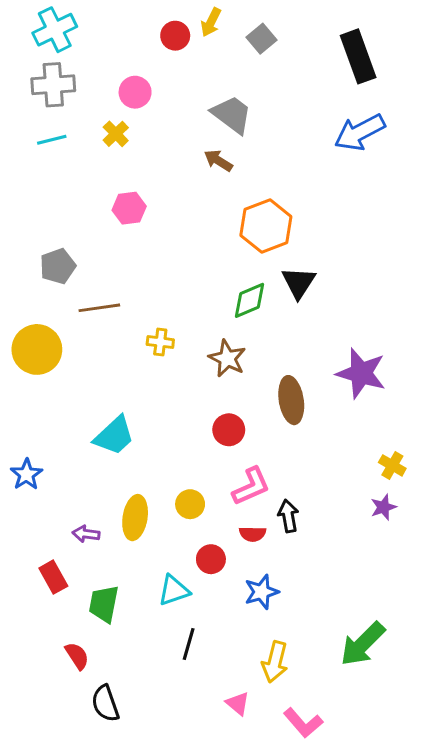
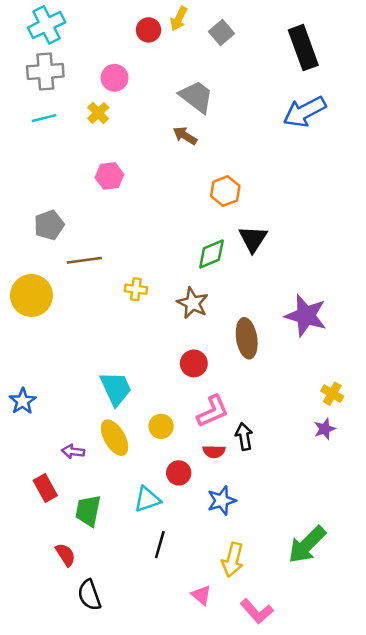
orange hexagon: (266, 226) -> (225, 191), size x0.7
cyan trapezoid: (114, 436) -> (116, 389), moved, turned -72
yellow ellipse: (135, 518) -> (115, 438), turned -39

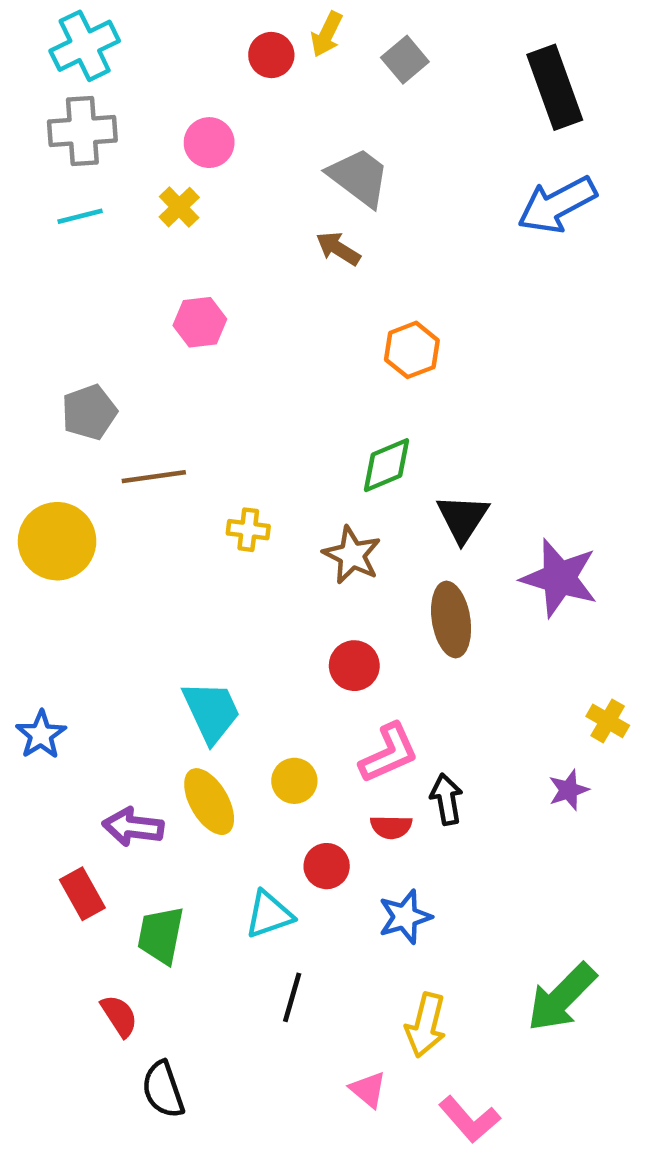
black triangle: (253, 239) -> (463, 518), moved
purple star: (325, 429) -> (569, 790), moved
purple arrow: (73, 452) -> (133, 827), size x1.4

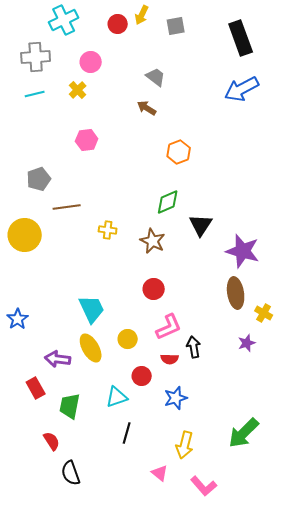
cyan cross: (85, 46) -> (64, 20), moved
gray square: (405, 60) -> (176, 26), turned 30
gray trapezoid: (359, 177) -> (156, 77), size x0.7
brown ellipse: (451, 620) -> (236, 293), moved

